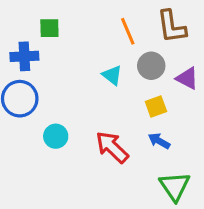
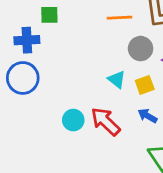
orange line: (128, 31) -> (119, 18), turned -70
cyan triangle: (112, 75) -> (117, 79), moved
cyan circle: (56, 136) -> (73, 120), moved

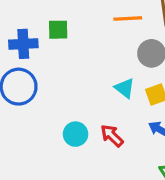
green square: (49, 15) -> (58, 30), moved
red arrow: (105, 121) -> (112, 136), size x0.7

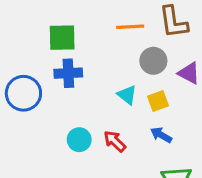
green square: (58, 30) -> (62, 38), size x1.4
blue cross: (23, 44) -> (68, 73), moved

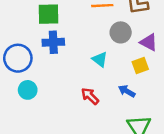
yellow square: (158, 101) -> (140, 65), moved
cyan circle: (79, 140) -> (28, 90), moved

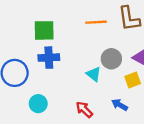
gray circle: (121, 32) -> (111, 59), moved
cyan circle: (28, 90) -> (38, 104), moved

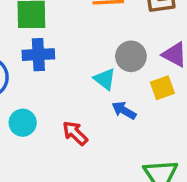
blue arrow: (120, 105) -> (124, 110), moved
red arrow: (84, 110) -> (75, 133), moved

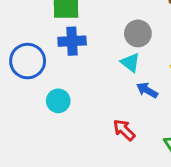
gray circle: (131, 56) -> (138, 33), moved
red arrow: (75, 133) -> (124, 130), moved

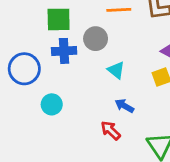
gray circle: (138, 33) -> (96, 39), moved
blue arrow: (147, 90) -> (124, 106), moved

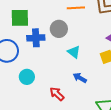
green square: (59, 19) -> (20, 18), moved
red arrow: (111, 130) -> (57, 94), moved

